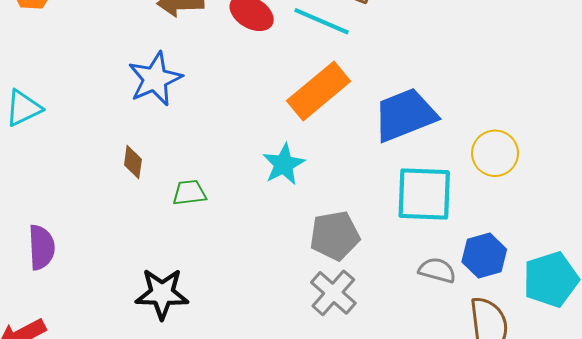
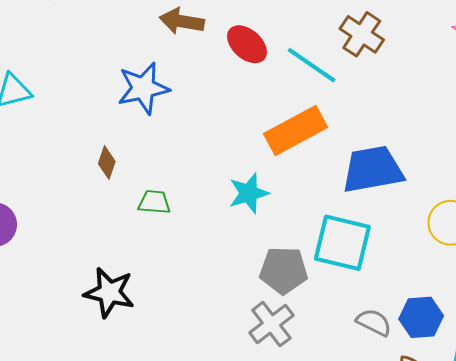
cyan square: (424, 194) -> (342, 243), moved

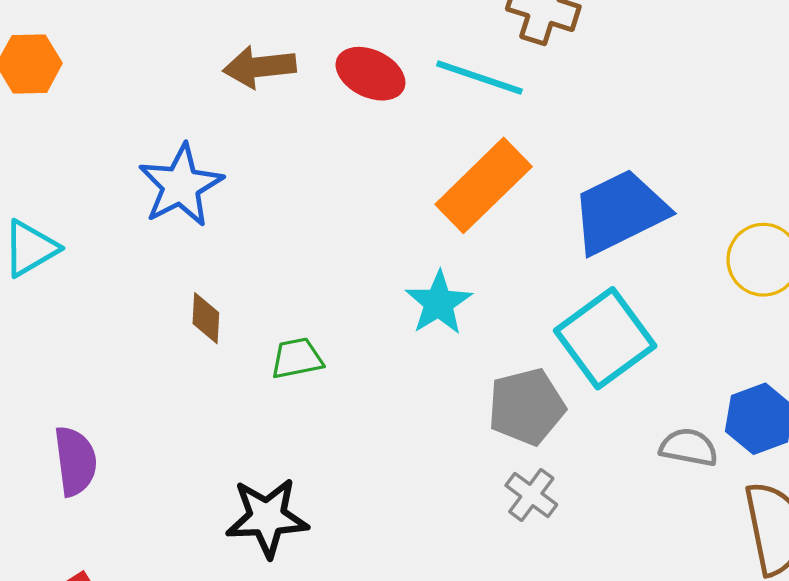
blue star: (143, 88) -> (181, 185), moved
cyan square: (342, 243) -> (605, 338), turned -34
gray cross: (271, 324) -> (531, 495), size x0.7

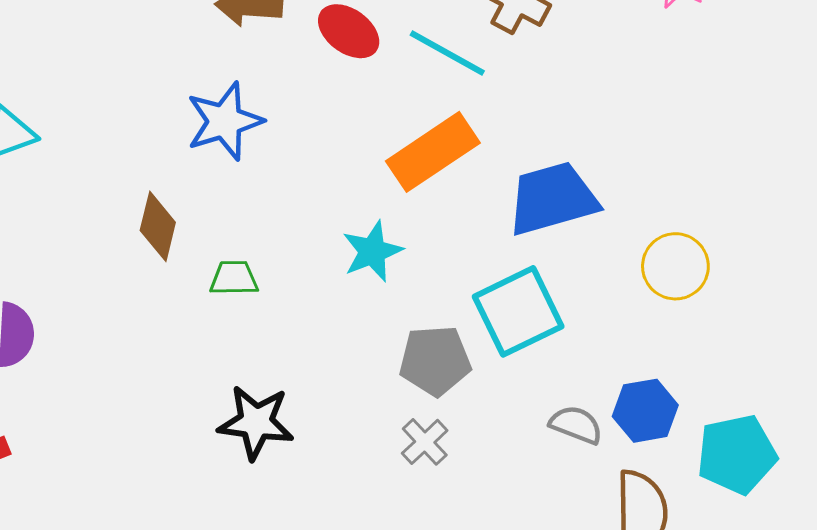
blue star: (181, 185) -> (225, 121), moved
brown diamond: (206, 318) -> (158, 226), size x1.4
black star: (267, 518) -> (256, 422), moved

